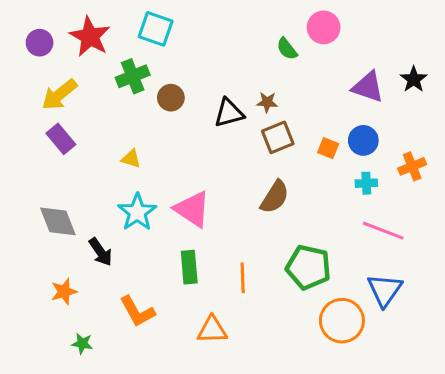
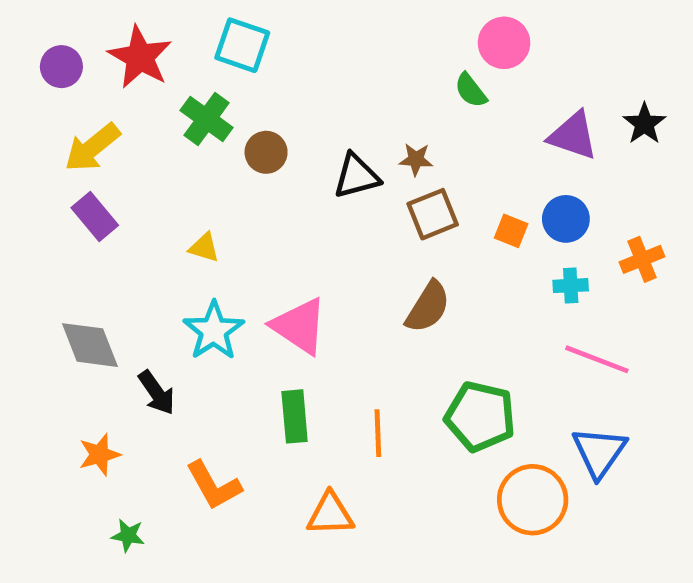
green semicircle: (287, 49) -> (471, 90), moved
green cross: (133, 76) -> (207, 119), turned -32

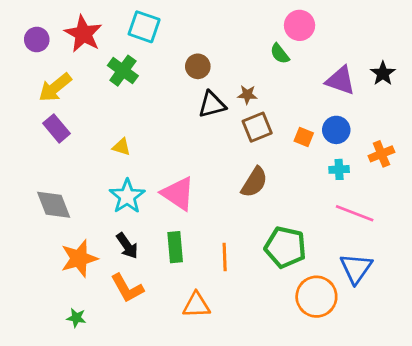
brown circle: (266, 152) -> (198, 66), moved
black arrow: (157, 393) -> (127, 246), moved
orange star: (99, 455) -> (79, 258), moved, size x1.5

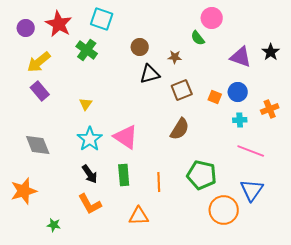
brown star: (247, 95) -> (175, 57), moved
yellow triangle: (122, 147) -> (86, 104), turned 48
orange star: (79, 258) -> (24, 191), moved

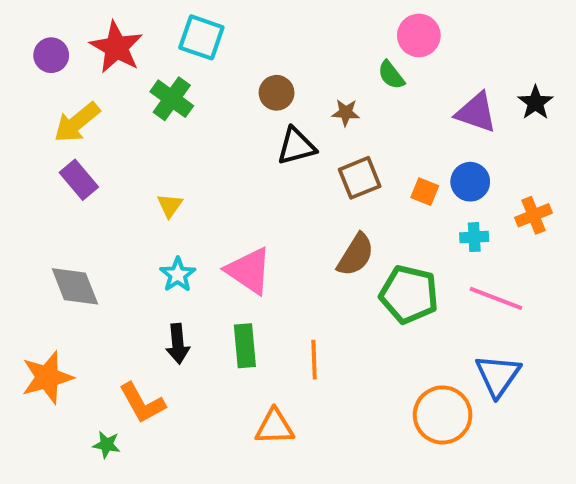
cyan star: (90, 139) -> (178, 275), size x0.7
black arrow: (90, 174) -> (178, 344), turned 30
green pentagon: (202, 175) -> (409, 294), moved
orange L-shape: (90, 204) -> (142, 403), moved

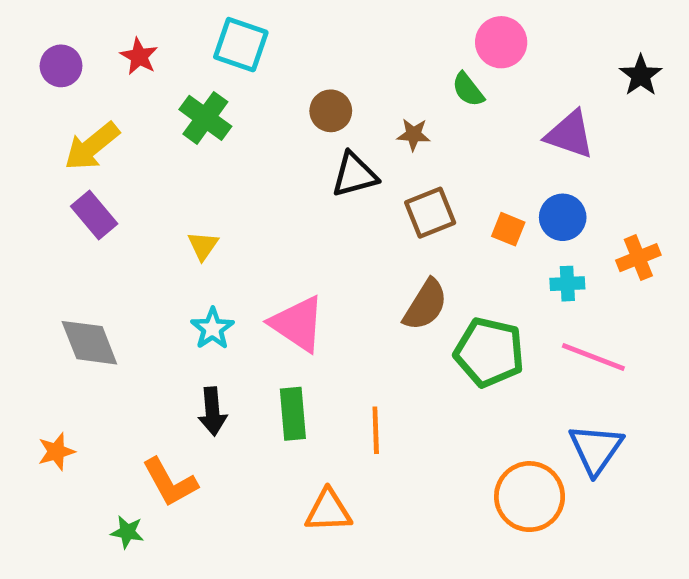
red star: (116, 47) -> (139, 56), size x0.6
black star: (535, 103) -> (641, 75), moved
orange star: (47, 377) -> (56, 452), size x0.6

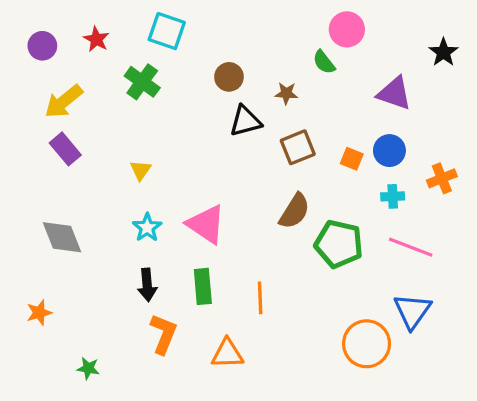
orange L-shape: (170, 482) -> (163, 334), moved, turned -129

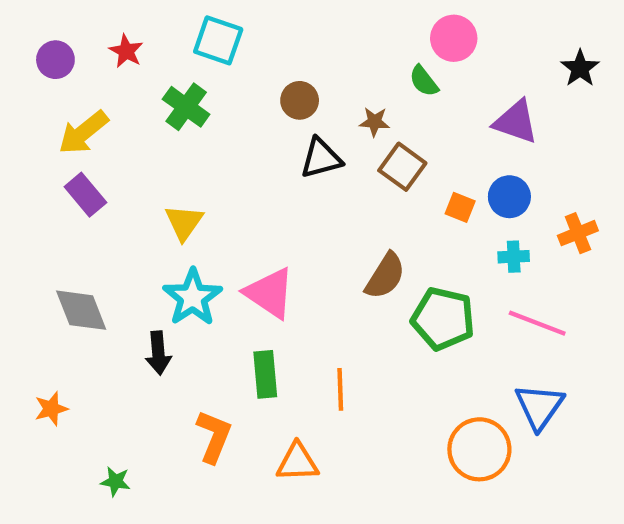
brown square: (298, 147) -> (402, 167), moved, turned -32
yellow triangle: (141, 170) -> (184, 222), size x1.4
cyan star: (147, 228) -> (193, 297), size x1.5
black arrow: (147, 285) -> (158, 353), moved

